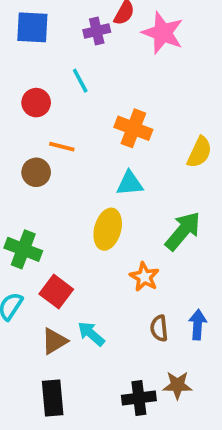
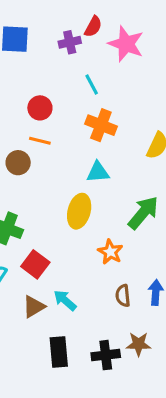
cyan line: (80, 81) -> (92, 84), moved
red circle: (36, 103) -> (40, 108), moved
black rectangle: (53, 398) -> (59, 352), moved

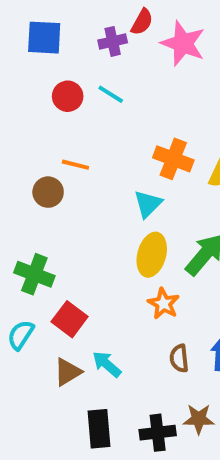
cyan line: (92, 84) -> (111, 94), moved, turned -30
red circle: (40, 108) -> (68, 96), moved
orange cross: (101, 125) -> (173, 159), moved
cyan triangle: (98, 172) -> (148, 204), turned -40
yellow ellipse: (79, 211) -> (152, 255), moved

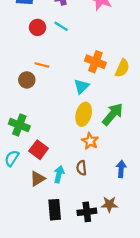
brown semicircle: (179, 358) -> (81, 168), moved
cyan arrow: (107, 364) -> (59, 174), turned 63

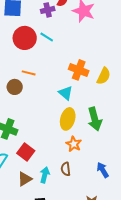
red circle: (38, 27) -> (25, 38), size x1.5
cyan triangle: (81, 86) -> (66, 93), turned -35
green arrow: (113, 114) -> (95, 119), turned 125
blue arrow: (121, 169) -> (103, 170), turned -35

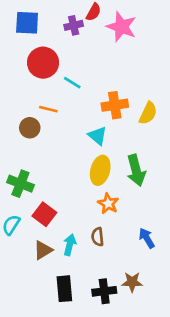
cyan line: (47, 37) -> (72, 83), moved
orange cross: (79, 70) -> (115, 105), turned -30

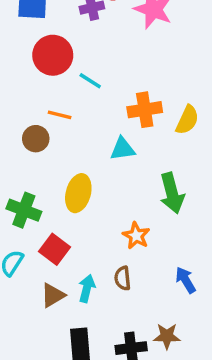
cyan triangle: (98, 136) -> (123, 149), turned -48
yellow ellipse: (100, 170) -> (78, 193), moved

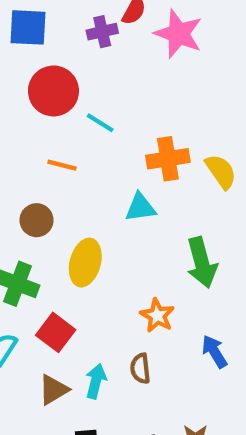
yellow semicircle: (187, 120) -> (221, 171), turned -60
brown circle: (36, 139) -> (37, 220), moved
blue arrow: (186, 280) -> (214, 352), moved

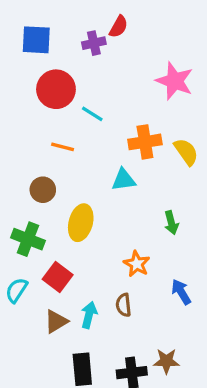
pink star: (178, 34) -> (175, 81), moved
green arrow: (202, 263) -> (171, 223), size x0.6

